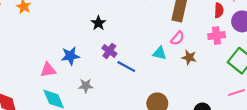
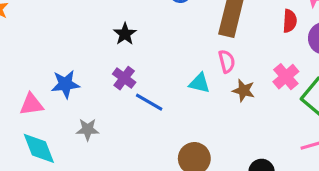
black star: (98, 23) -> (125, 34), moved
pink cross: (217, 36) -> (286, 77), moved, turned -35
pink semicircle: (177, 38) -> (227, 61), turned -56

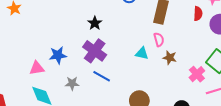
pink cross: (286, 77) -> (197, 74), moved
purple cross: (124, 78) -> (95, 51), size x1.6
blue line: (149, 102) -> (102, 76), moved

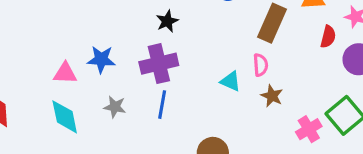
purple cross: (95, 51) -> (159, 64), turned 30
blue line: (102, 76) -> (162, 105), turned 60

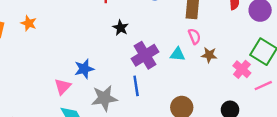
purple cross: (159, 64) -> (145, 55), moved
pink triangle: (65, 73) -> (63, 86), turned -30
gray star: (115, 107) -> (104, 98), size x1.6

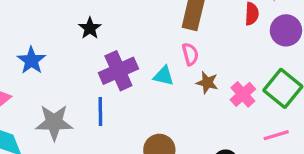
blue star: (84, 69) -> (31, 60), moved, turned -30
pink cross: (242, 69) -> (243, 94), moved

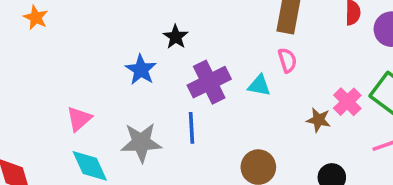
blue star: (31, 60) -> (141, 70), moved
brown star: (207, 83) -> (319, 120), moved

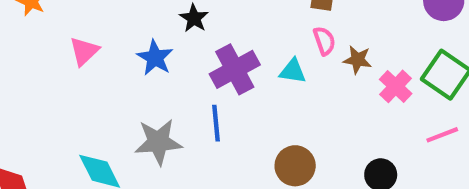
pink triangle: (79, 119) -> (84, 51), moved
brown star: (319, 120) -> (357, 60), moved

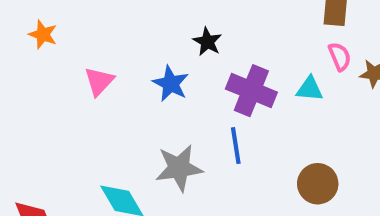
purple cross: (235, 69) -> (251, 91), turned -36

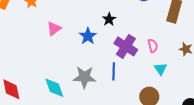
pink semicircle: (340, 56) -> (153, 46), moved
cyan triangle: (310, 89) -> (161, 69), moved, turned 40

